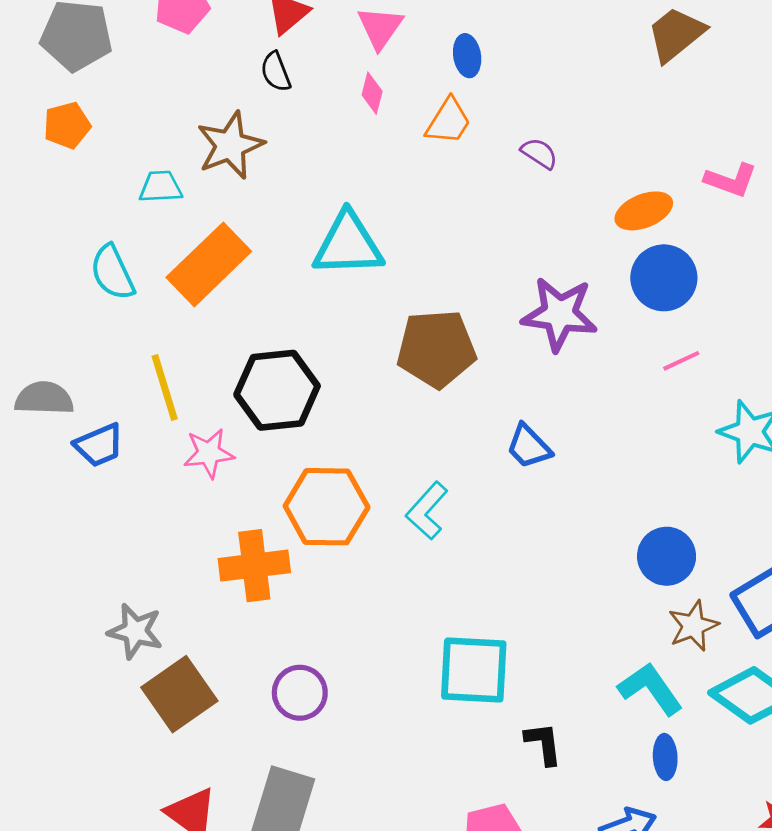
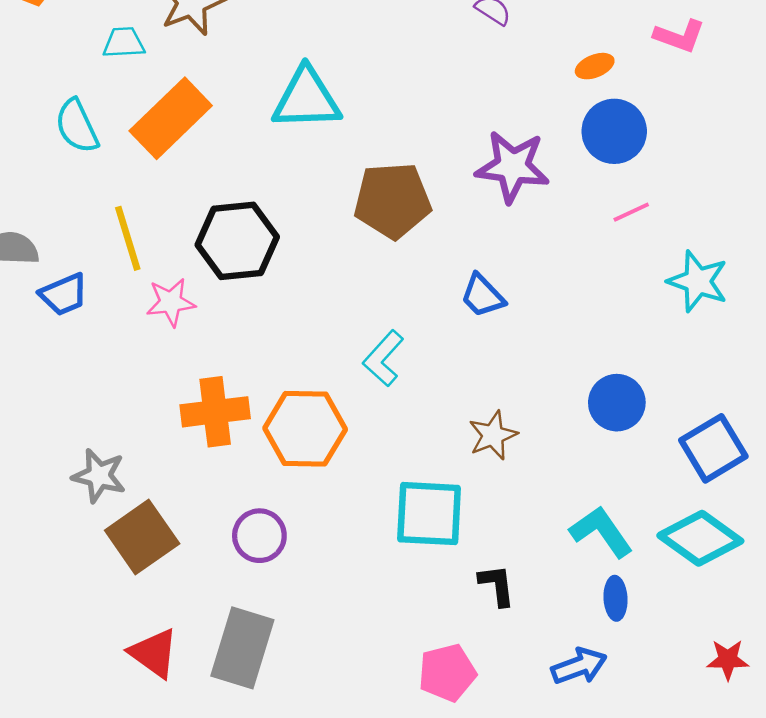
orange ellipse: (644, 211) -> (595, 66), size x0.7
orange hexagon: (327, 507) -> (305, 429), moved
brown star: (693, 626) -> (493, 435), moved

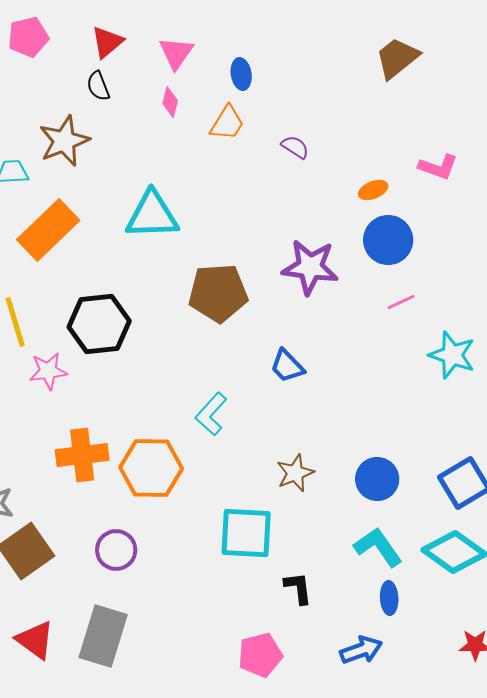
blue circle: (617, 403) -> (377, 479), moved

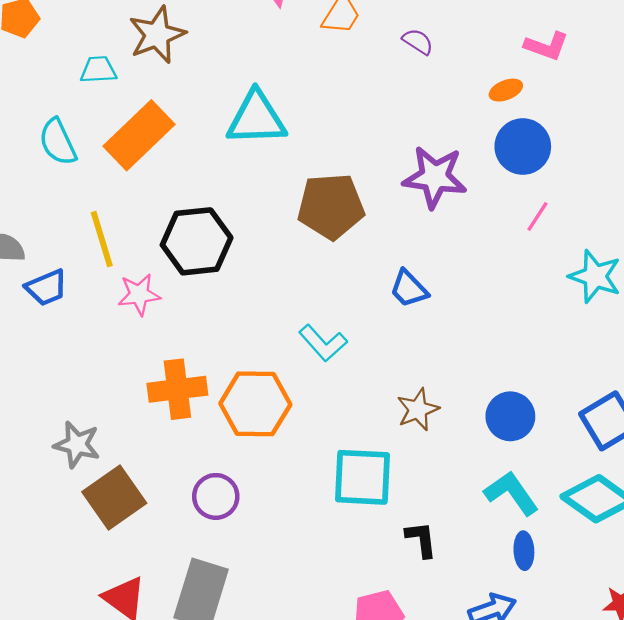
pink L-shape: (438, 167) -> (546, 46), moved
pink line: (401, 302) -> (537, 217), turned -32
cyan L-shape: (211, 414) -> (323, 343), turned -84

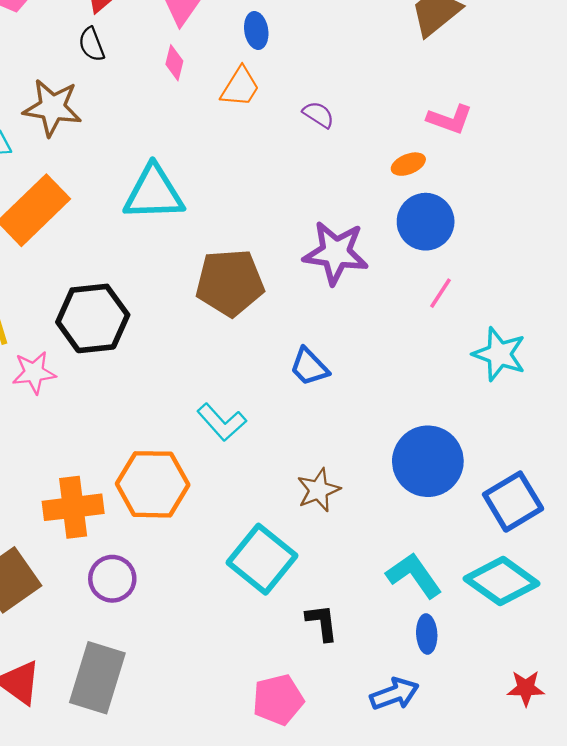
brown star: (157, 35) -> (52, 108), turned 30
orange cross: (177, 389) -> (73, 507), moved
blue circle: (510, 416) -> (428, 461), moved, size x1.4
cyan square: (363, 477) -> (262, 559), turned 36

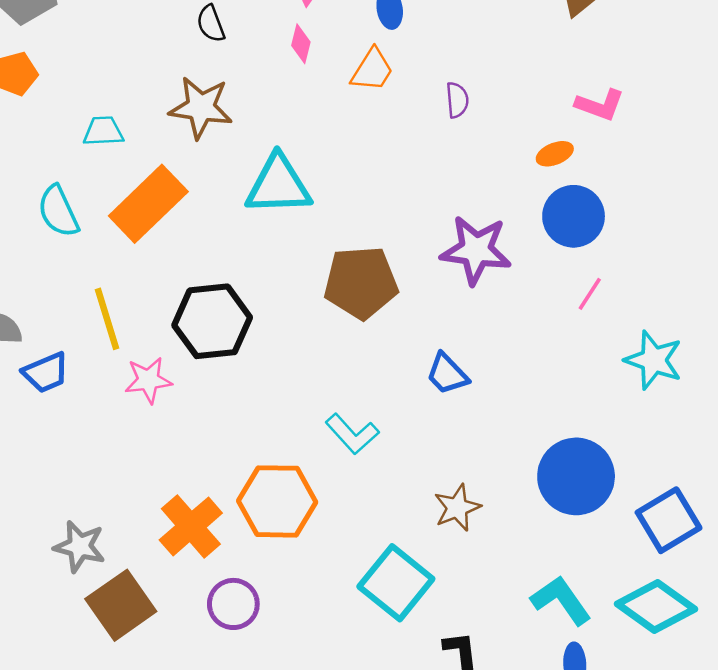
brown star: (52, 108) -> (201, 107), moved
purple semicircle: (318, 115) -> (457, 100), turned 52
orange cross: (73, 507) -> (191, 526), turned -34

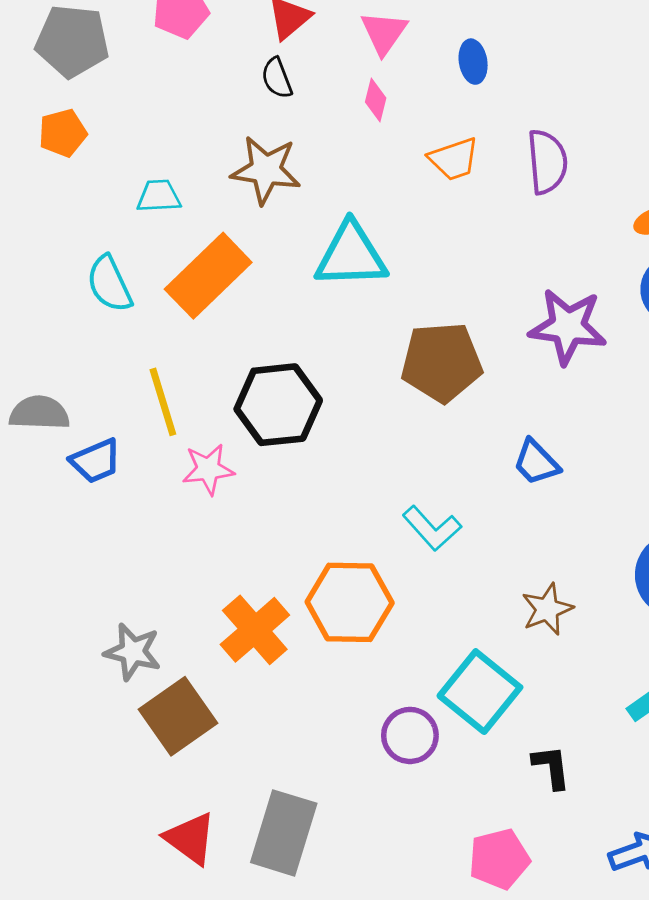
orange trapezoid: (372, 70) -> (454, 159), moved, turned 39
purple semicircle: (457, 100) -> (547, 162), size x1.6
purple circle: (233, 604) -> (410, 735), moved

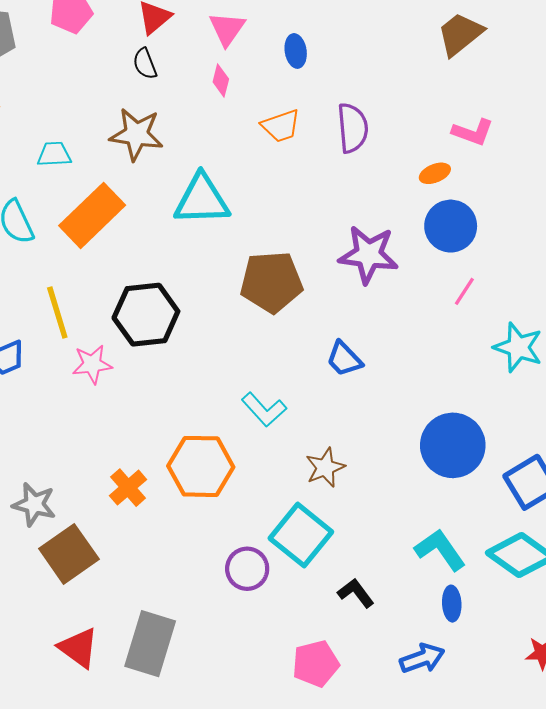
brown star: (547, 609) -> (325, 468), moved
orange cross: (255, 630) -> (128, 488), size x0.7
black L-shape: (551, 767) -> (356, 593), turned -30

